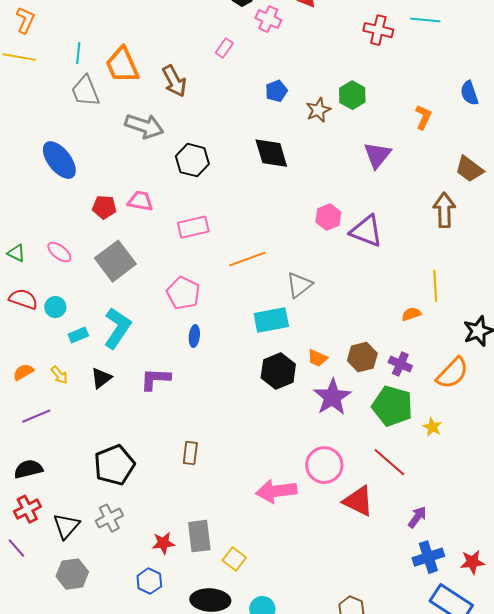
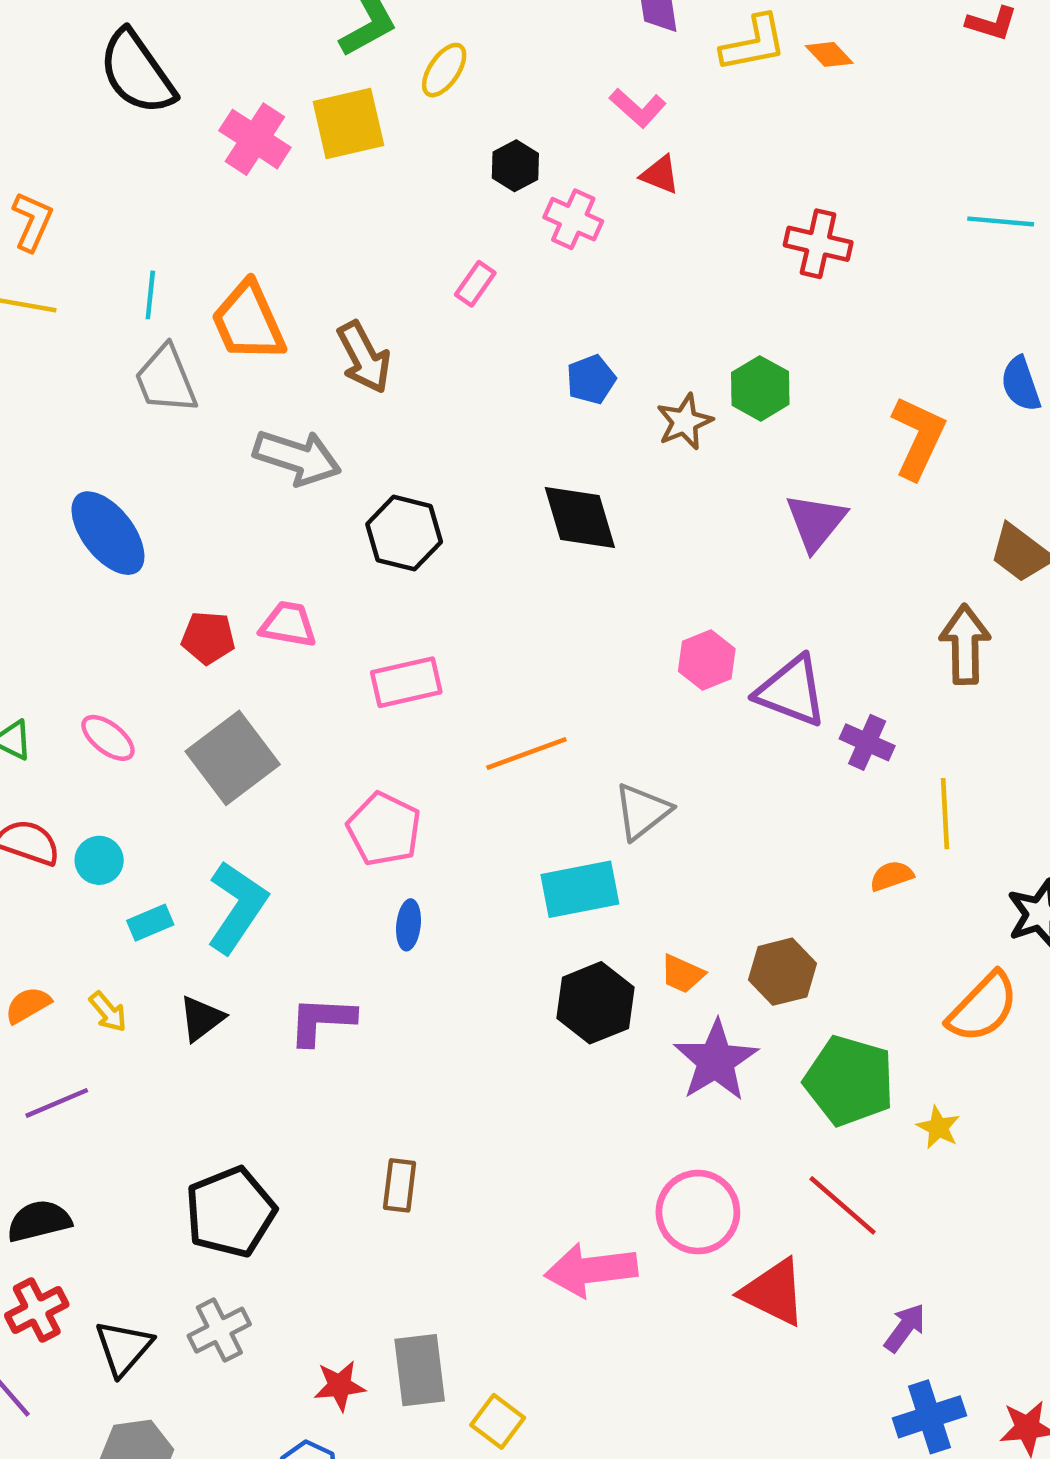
cyan line: (425, 20) -> (1001, 221), moved
orange L-shape: (423, 117) -> (918, 437), size x1.5
purple cross: (400, 364) -> (867, 742), moved

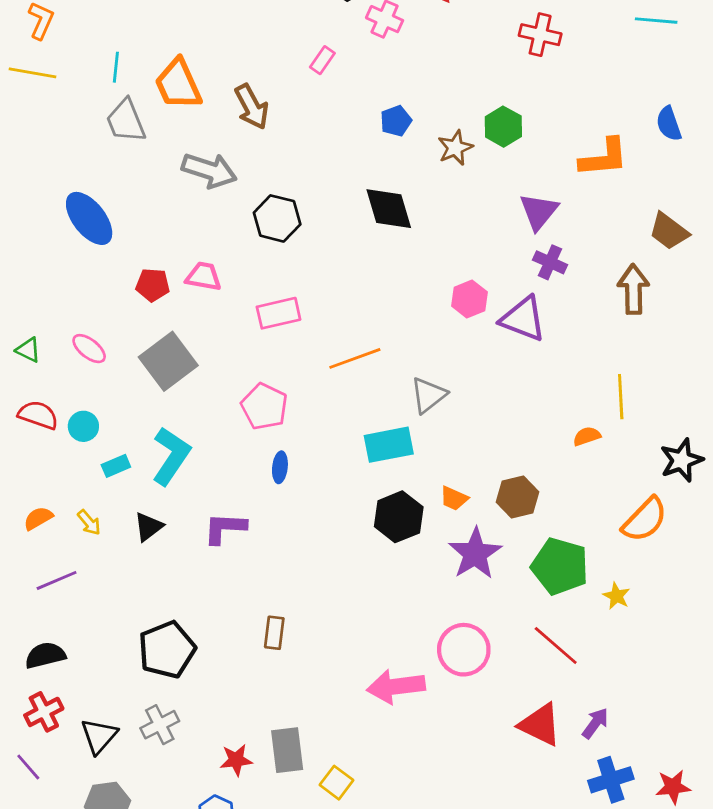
orange L-shape: (918, 437) -> (604, 158), turned 60
purple cross: (867, 742) -> (550, 262), moved
red triangle: (774, 1292) -> (540, 725), moved

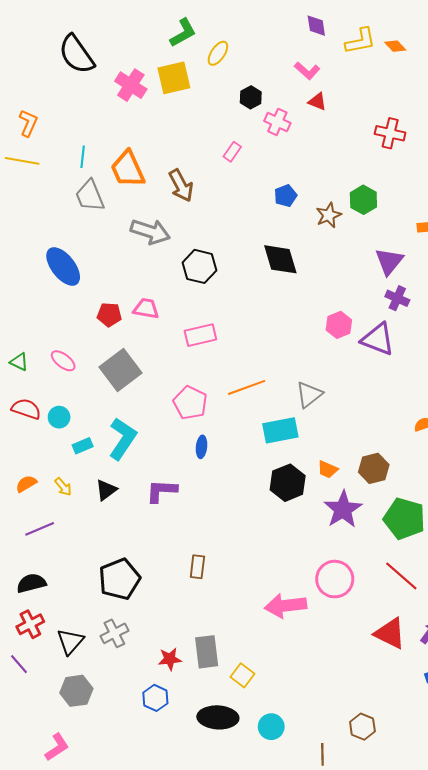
orange line: (355, 358) -> (247, 387), moved

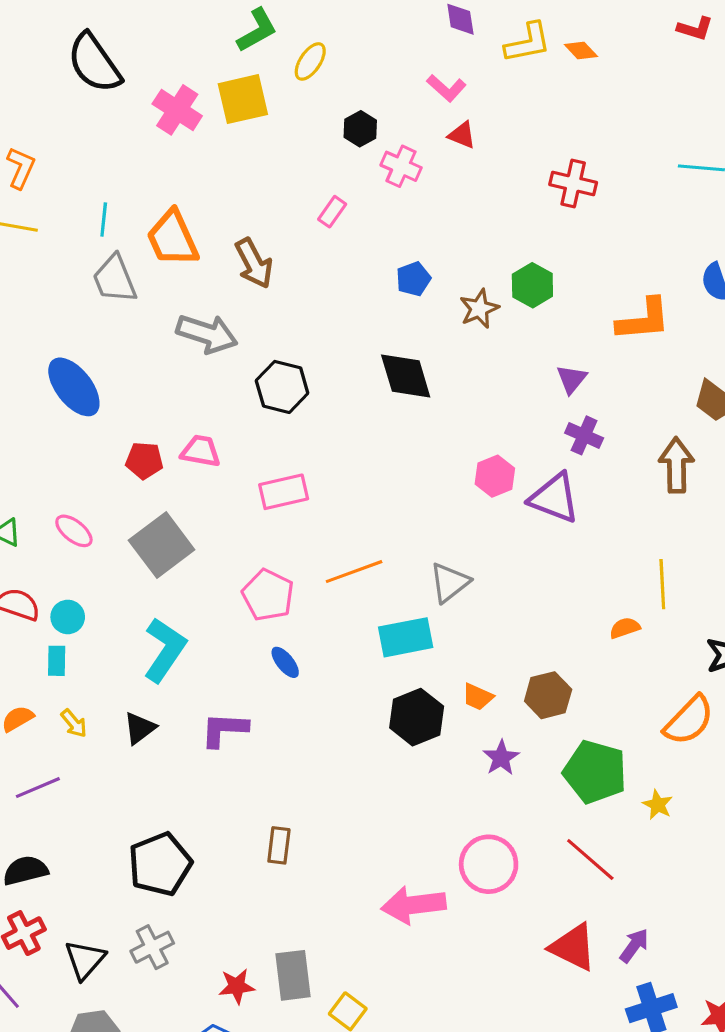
purple triangle: (389, 261) -> (572, 379), size x0.7
cyan rectangle: (83, 446) -> (57, 661), moved, turned -66
blue ellipse: (202, 447) -> (285, 662), turned -45
purple star: (343, 509) -> (501, 758), size x0.6

